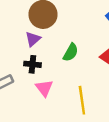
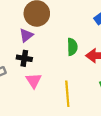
green semicircle: (71, 52) -> (72, 47), moved, turned -35

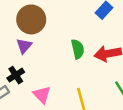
black cross: (24, 58) -> (16, 75), moved, turned -32

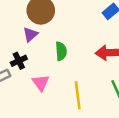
green semicircle: (78, 49) -> (61, 51), moved

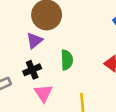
black cross: (19, 61) -> (32, 70), moved

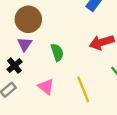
black cross: (32, 70) -> (14, 66), moved

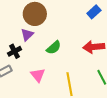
green semicircle: (57, 52) -> (54, 48), turned 56

